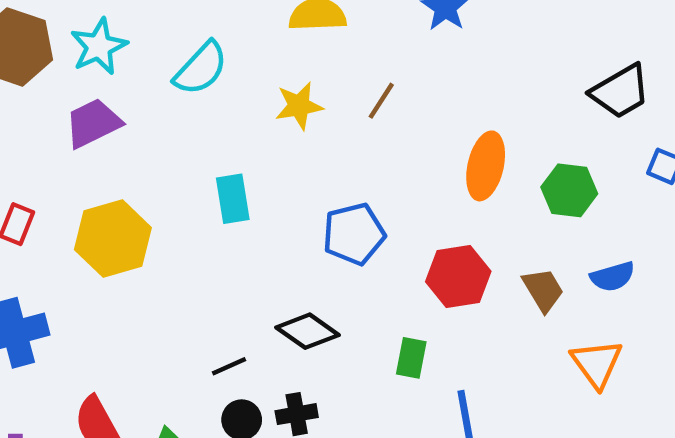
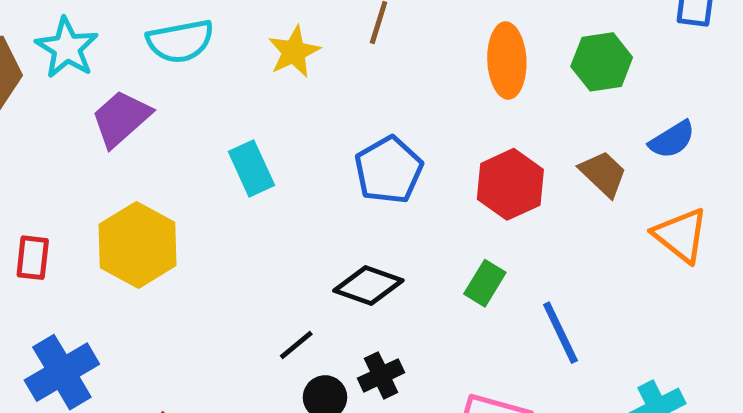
cyan semicircle: (201, 68) -> (180, 41), turned 52
purple trapezoid: (93, 123) -> (121, 118), moved
green rectangle: (411, 358) -> (485, 283), turned 36

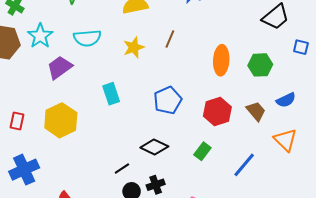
blue line: (560, 333) -> (244, 165), moved, turned 60

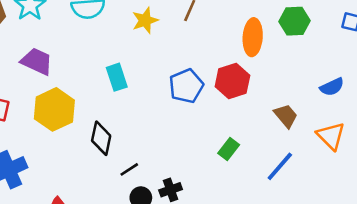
green hexagon: (260, 65) -> (295, 21), moved
purple trapezoid: (60, 67) -> (37, 61), moved, turned 60
red hexagon: (217, 111) -> (232, 81), moved
brown trapezoid: (256, 111) -> (286, 116), moved
black diamond: (154, 147) -> (101, 138), moved, turned 76

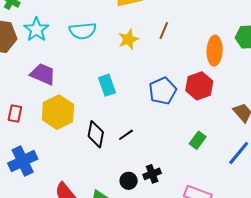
black line: (129, 169) -> (126, 135), moved

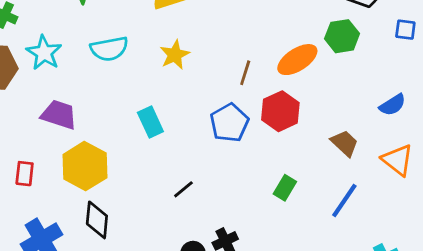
brown line: (164, 31) -> (245, 73), moved
orange ellipse: (215, 51) -> (297, 60), turned 60
black diamond: (96, 134) -> (97, 220), moved

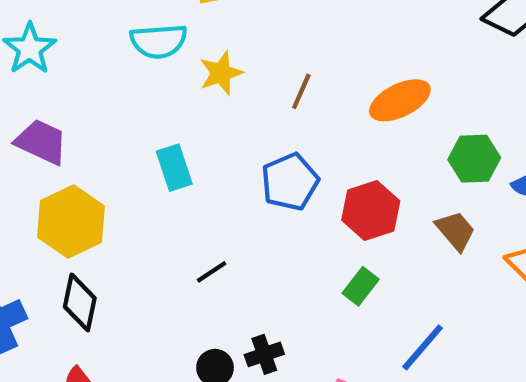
green hexagon: (342, 36) -> (474, 159), moved
cyan semicircle: (109, 49) -> (159, 41), moved
brown line: (245, 73) -> (301, 91), moved
red hexagon: (280, 111) -> (371, 211), moved
blue line: (344, 201) -> (423, 347), moved

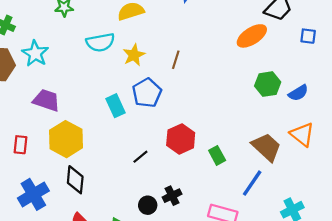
orange ellipse: (400, 100) -> (252, 36), moved
blue pentagon: (290, 182) -> (147, 93), moved
red hexagon: (371, 211) -> (181, 139), moved
brown trapezoid: (455, 231) -> (266, 147), moved, size x1.4
green rectangle: (361, 286) -> (217, 155), turned -60

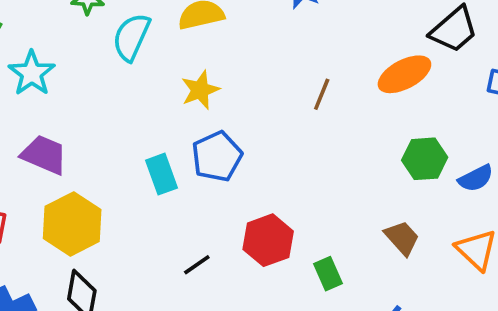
cyan semicircle: (100, 42) -> (131, 37), moved, turned 120
brown line: (176, 60) -> (322, 94), moved
brown trapezoid: (266, 147) -> (402, 238), moved, size x0.7

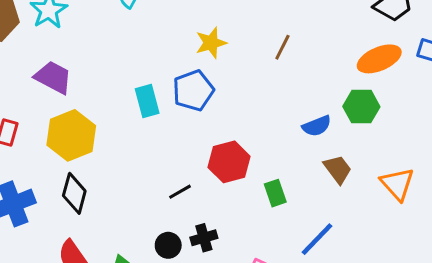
orange ellipse: (404, 74) -> (379, 59), moved
yellow star: (200, 90) -> (211, 43), moved
blue semicircle: (476, 178) -> (317, 126), moved
black line: (197, 265) -> (180, 192), moved

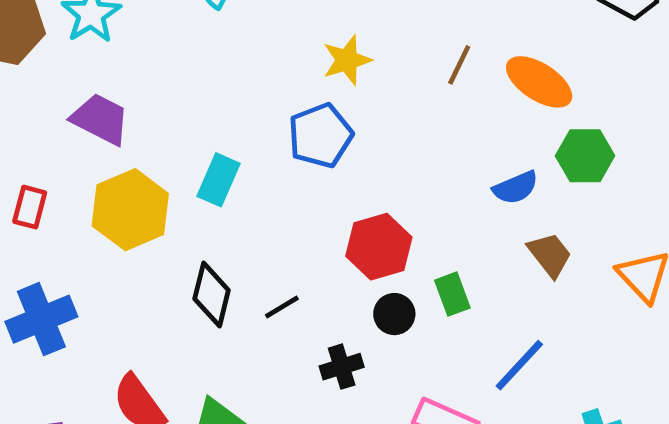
orange ellipse: (379, 59) -> (539, 82), moved, turned 57
cyan rectangle: (147, 101) -> (218, 180), moved, turned 40
black line: (180, 192) -> (282, 307), moved
black diamond: (74, 193) -> (212, 294), moved
black circle: (168, 245) -> (394, 314), moved

